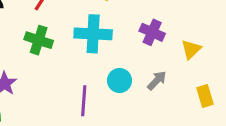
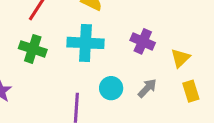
yellow rectangle: (205, 96) -> (191, 91), moved

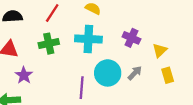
green cross: (33, 49) -> (49, 44), turned -30
cyan circle: (111, 88) -> (108, 73), size x1.5

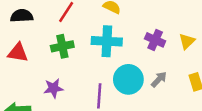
yellow triangle: (160, 50) -> (187, 41), moved
purple star: (24, 75) -> (53, 88), moved, turned 30

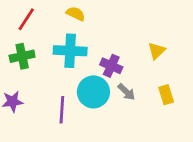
purple cross: (155, 40) -> (111, 66), moved
gray arrow: (159, 79) -> (126, 92), turned 90

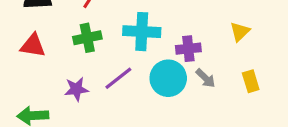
purple cross: (111, 66) -> (188, 49), turned -30
purple line: (62, 110) -> (118, 78), moved, turned 48

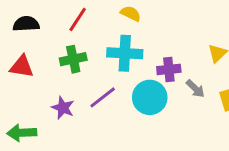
gray arrow: (206, 78) -> (195, 89), moved
purple star: (76, 89) -> (63, 108), turned 30

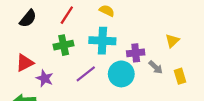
black semicircle: (26, 24) -> (28, 18), turned 132
red triangle: (22, 67) -> (25, 63), moved, turned -36
purple star: (63, 108) -> (45, 78), moved

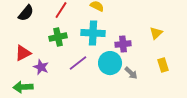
gray arrow: (156, 67) -> (131, 73), moved

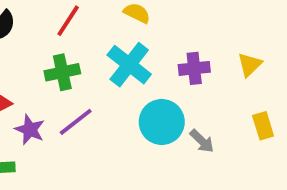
cyan cross: (93, 33) -> (129, 65), turned 35
purple cross: (123, 44) -> (194, 68), moved
purple line: (78, 63) -> (76, 122), moved

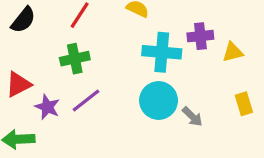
cyan cross: (129, 65) -> (162, 52), moved, turned -33
yellow triangle: (250, 65) -> (233, 52), turned 30
purple cross: (194, 68) -> (200, 36), moved

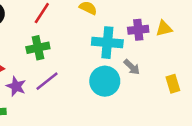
yellow triangle: (233, 52) -> (164, 28), moved
gray arrow: (192, 117) -> (132, 67), moved

